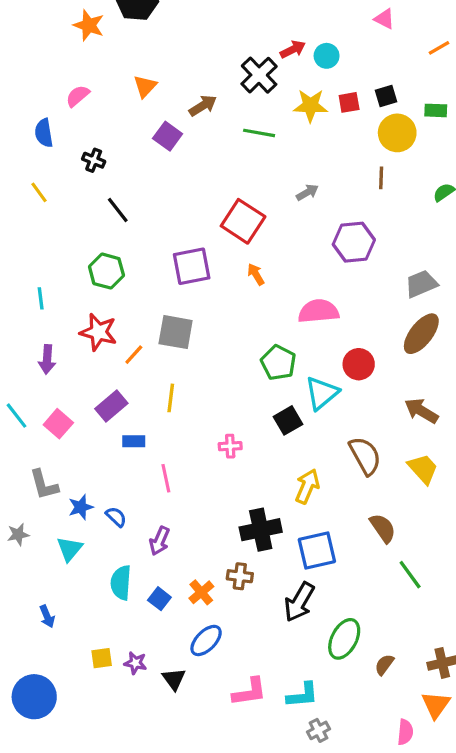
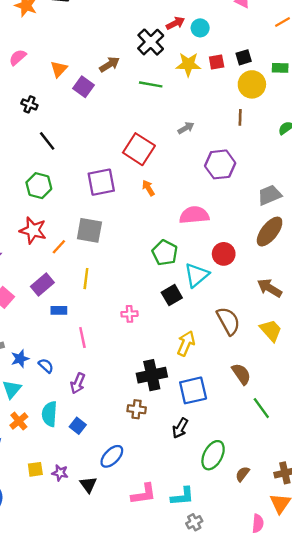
orange triangle: (145, 86) -> (59, 69), moved
orange cross: (201, 592) -> (19, 421), moved
black arrow: (299, 602) -> (180, 428), size x0.7

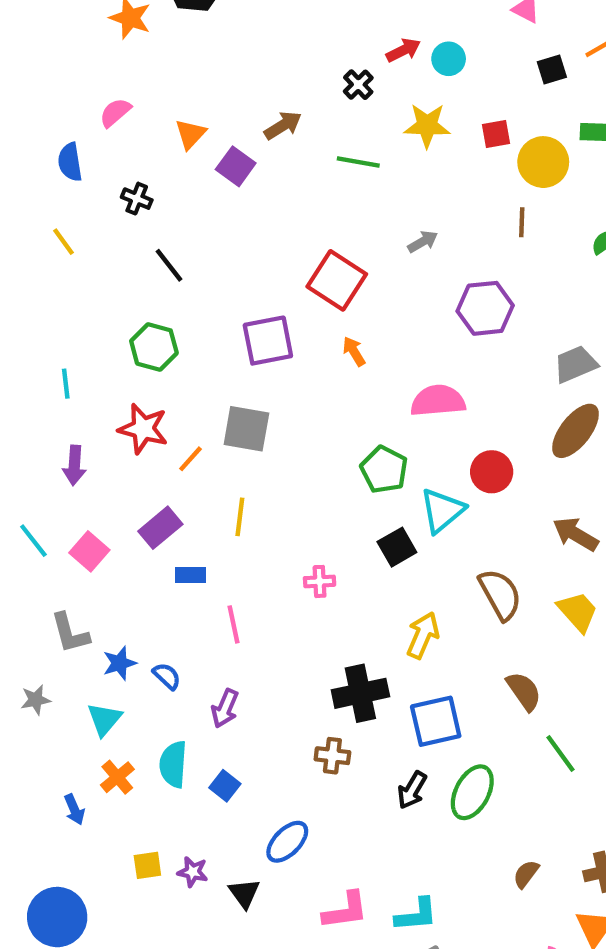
black cross: (151, 42) -> (358, 85), size x0.6
black square: (244, 57) -> (552, 70), moved
red square: (217, 62) -> (496, 134), moved
green ellipse: (213, 455) -> (472, 792), moved

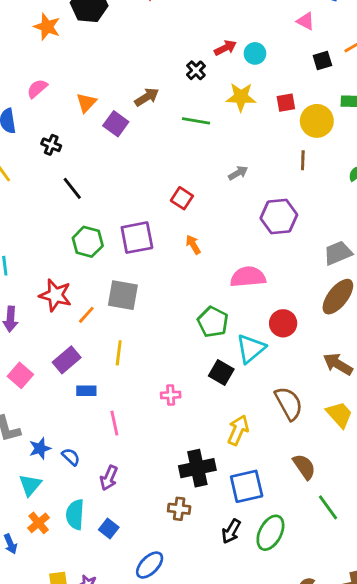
red square: (337, 280) -> (182, 198), size x0.6
green hexagon: (154, 347) -> (88, 242), moved
black square: (397, 547) -> (221, 372), turned -30

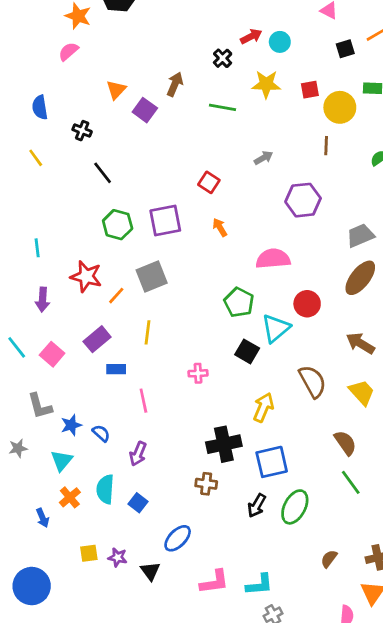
pink semicircle: (37, 89) -> (68, 51), moved
brown arrow: (147, 97) -> (175, 84), turned -35
gray square: (123, 295) -> (152, 276), turned -32
brown semicircle: (304, 467) -> (345, 443), moved

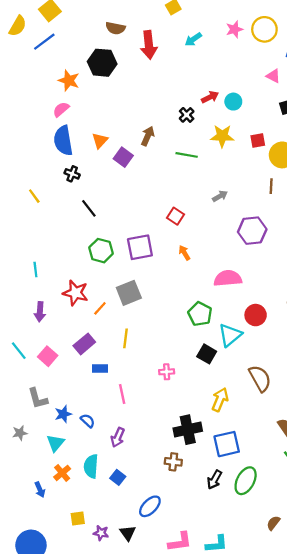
blue semicircle: (40, 107) -> (63, 141), moved, size x1.5
purple star: (118, 557) -> (101, 533), moved

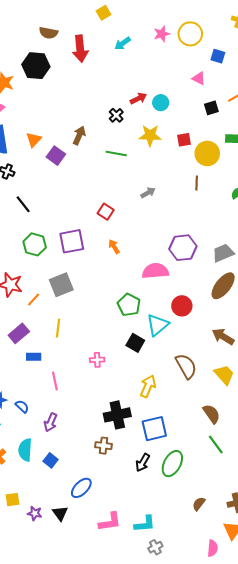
purple hexagon: (252, 231) -> (183, 248), moved

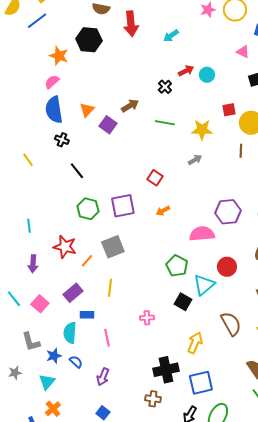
cyan arrow: (123, 43) -> (171, 36), moved
brown arrow: (79, 135) -> (130, 106), turned 36
yellow star: (150, 135) -> (202, 130), moved
orange arrow: (114, 247) -> (163, 211), turned -88
cyan semicircle: (25, 450) -> (70, 333), moved

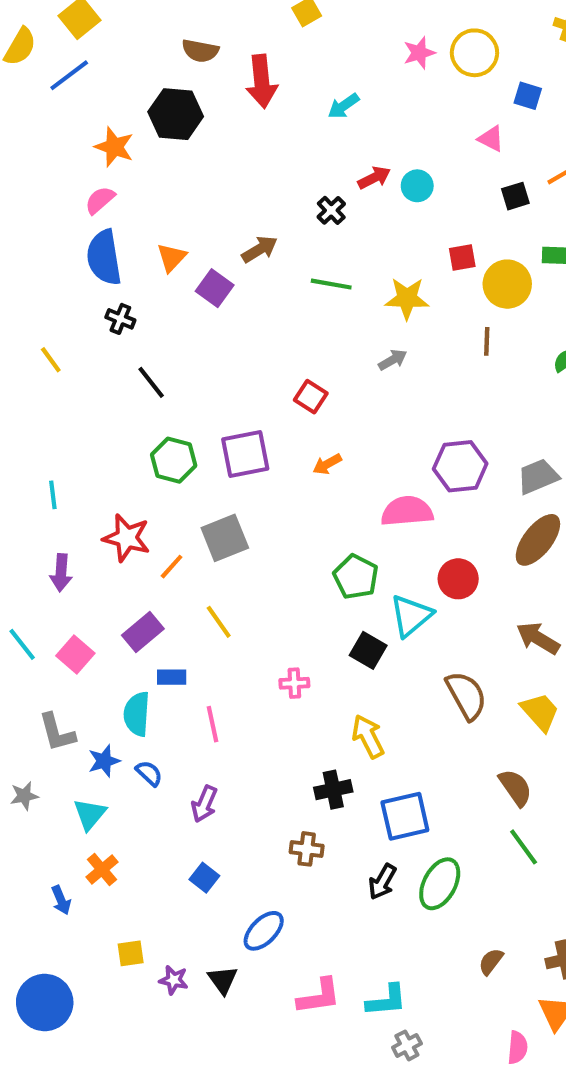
yellow line: (110, 288) -> (219, 622), turned -42
yellow arrow: (195, 343) -> (368, 736), moved, turned -50
black cross: (166, 370) -> (333, 790), size x0.7

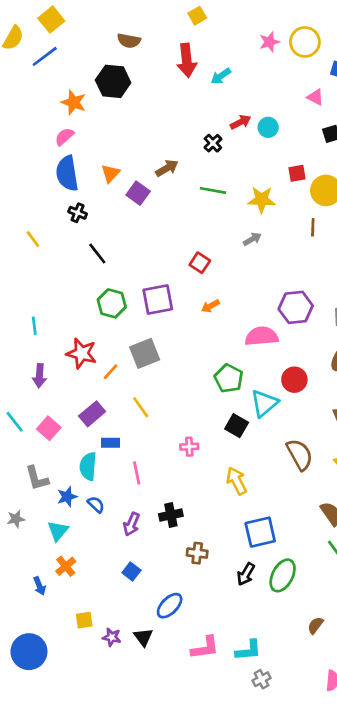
red arrow: (262, 81) -> (187, 60), moved
black cross: (333, 790) -> (171, 515), moved

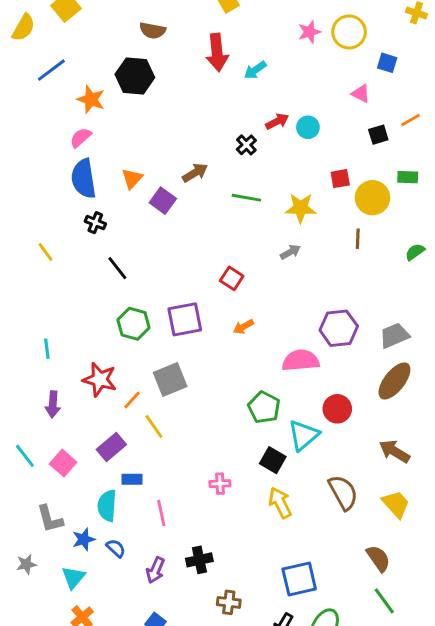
blue line: (45, 56) -> (51, 70), moved
yellow line: (141, 407) -> (154, 426), moved
yellow arrow: (237, 481) -> (280, 503), moved

